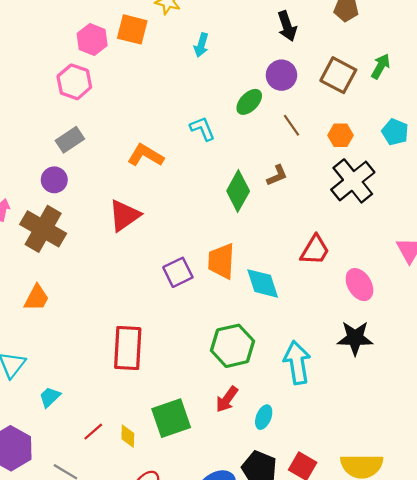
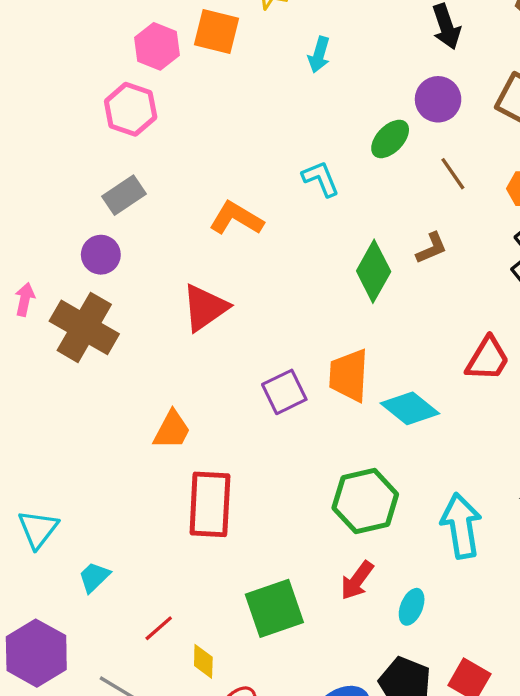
cyan diamond: (263, 283) -> (410, 408), turned -33
orange trapezoid: (36, 298) -> (172, 430), moved
yellow diamond: (128, 436) -> (203, 661), moved

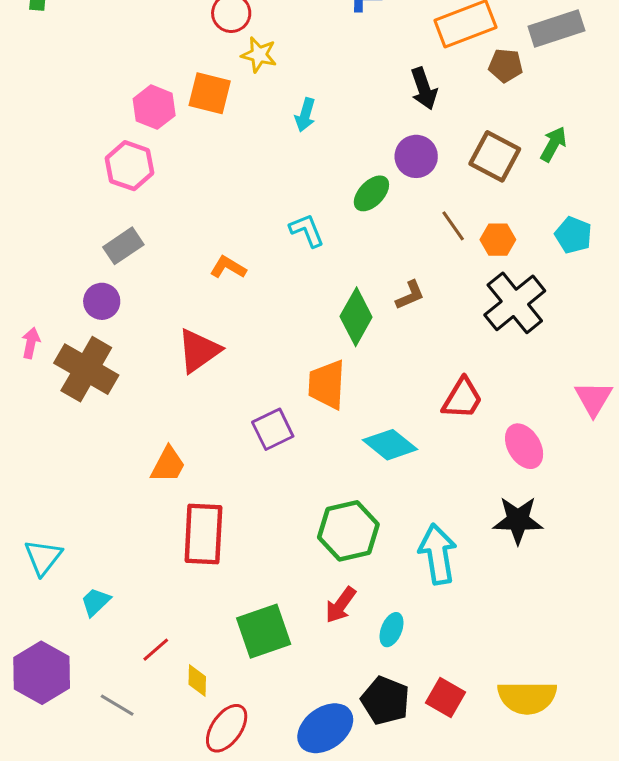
brown line: (453, 174) -> (453, 226), moved
orange L-shape: (236, 218) -> (228, 267), size x0.7
orange trapezoid: (349, 375) -> (327, 385), moved

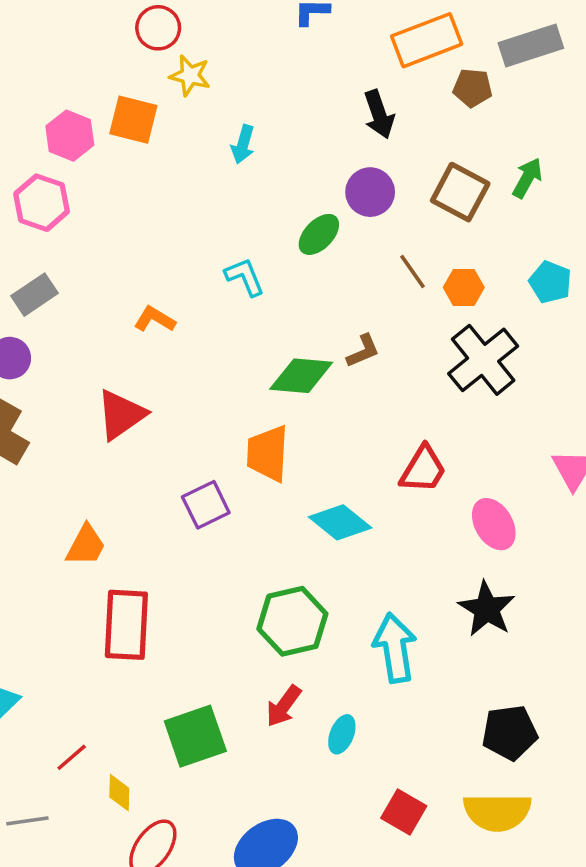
green diamond: (356, 317) -> (301, 376), turned 66
black star: (518, 520) -> (487, 609), turned 30
black pentagon: (385, 701) -> (510, 733), moved, turned -30
gray line: (117, 705) -> (27, 821), turned -39

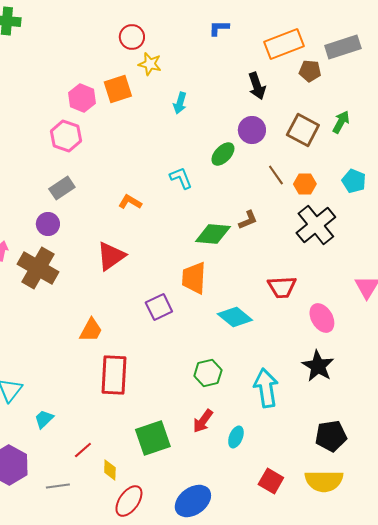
orange square: (133, 120) -> (118, 89), turned -32
red trapezoid: (423, 469) -> (282, 287), turned 56
green hexagon: (292, 621) -> (208, 373), size x0.7

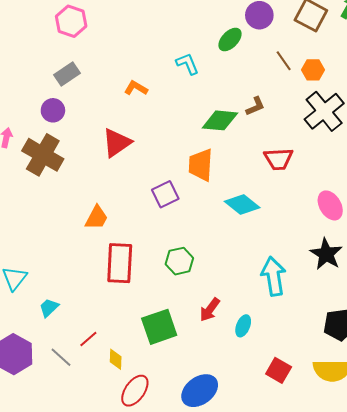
red trapezoid: (282, 287) -> (279, 159), moved
green hexagon: (208, 373) -> (179, 261), moved
gray line: (58, 486) -> (61, 357), moved, turned 50

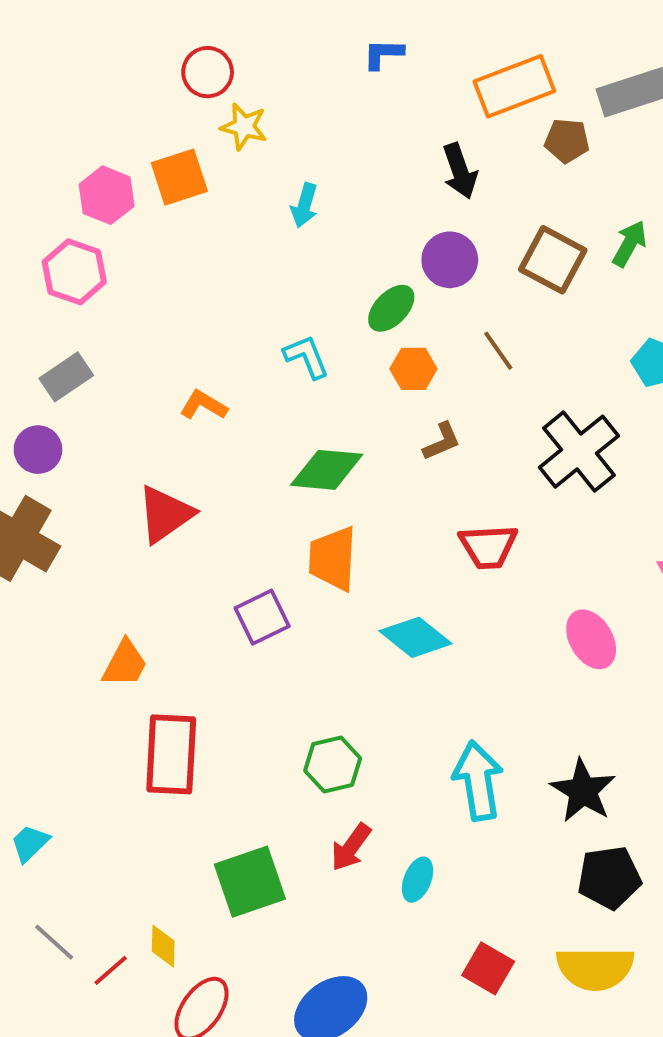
orange hexagon: (313, 70) -> (413, 369), moved
green diamond: (220, 120) -> (327, 470), moved
black star: (326, 254) -> (583, 791), moved
green hexagon: (179, 261) -> (333, 764), moved
red line: (88, 339) -> (111, 970), moved

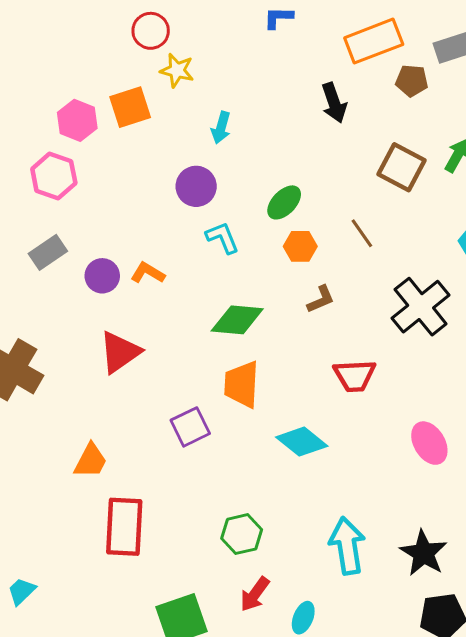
purple circle: (450, 260) -> (196, 186), moved
purple circle: (38, 450) -> (102, 276), moved

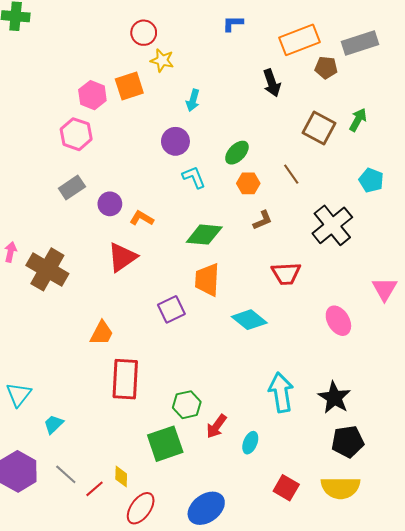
orange L-shape: (148, 273) -> (142, 218), moved
green hexagon: (242, 534) -> (187, 405), moved

